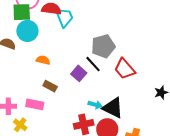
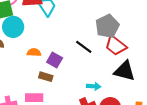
gray pentagon: (103, 46) -> (107, 26), moved
purple square: (79, 73) -> (55, 60), moved
black triangle: (113, 108) -> (125, 71), moved

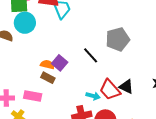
red trapezoid: (116, 46) -> (110, 90), moved
orange semicircle: (34, 52) -> (47, 65), moved
black triangle: (125, 71) -> (126, 87), size x0.7

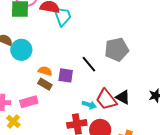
cyan circle: (25, 23) -> (21, 50), moved
purple square: (60, 63) -> (66, 75), moved, turned -35
pink rectangle: (33, 96) -> (29, 102), turned -30

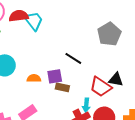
gray pentagon: (117, 50) -> (109, 34), moved
brown rectangle: (45, 84) -> (62, 87), moved
cyan arrow: (89, 105) -> (86, 105), moved, turned 96

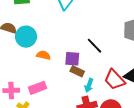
orange semicircle: (34, 78) -> (43, 55), moved
cyan arrow: (86, 105) -> (89, 85), moved

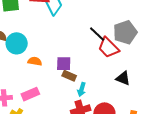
black line: (94, 46) -> (97, 34), moved
red trapezoid: (115, 80) -> (108, 48), moved

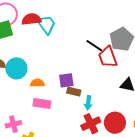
red trapezoid: (108, 48) -> (108, 57), turned 35
pink rectangle: (30, 94) -> (42, 104), moved, turned 42

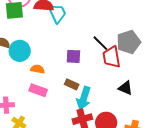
purple square: (66, 80) -> (73, 56), moved
cyan arrow: (88, 103) -> (84, 98), size x1.6

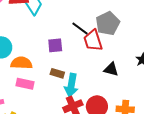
orange semicircle: (38, 69) -> (21, 63), size x1.5

